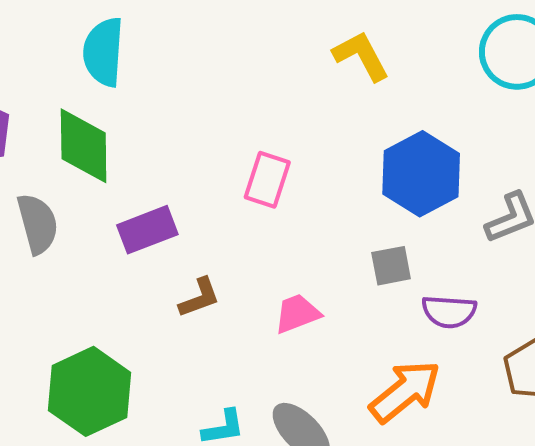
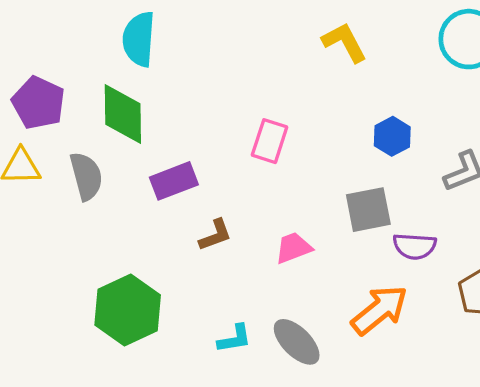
blue hexagon: (421, 174) -> (392, 136), size x0.6
gray square: (391, 266) -> (368, 210), size x1.4

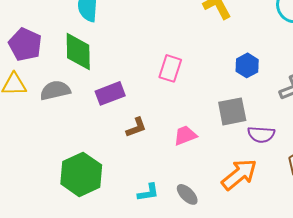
gray semicircle: (86, 176) -> (55, 90), turned -88
gray ellipse: (297, 342) -> (187, 194), size x0.7

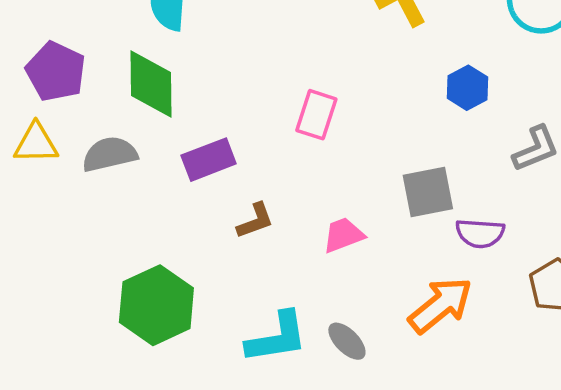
blue hexagon: (247, 65) -> (467, 88), moved
cyan L-shape: (148, 192) -> (277, 338), size x1.6

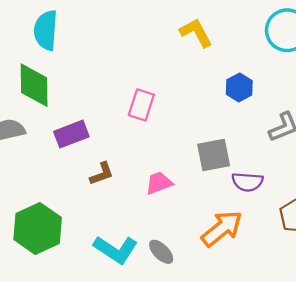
cyan L-shape: (277, 338) -> (116, 249), turned 42

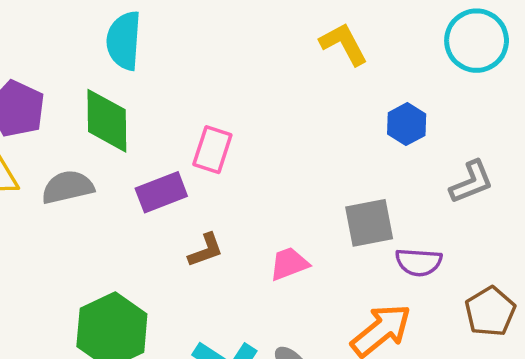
pink rectangle: (141, 105) -> (212, 150), moved

